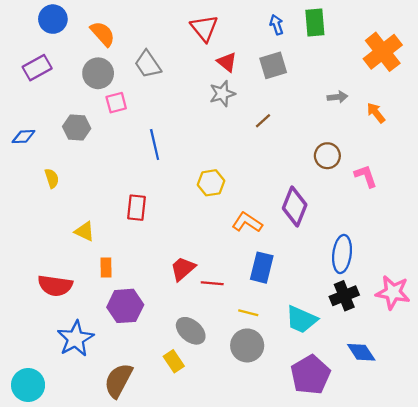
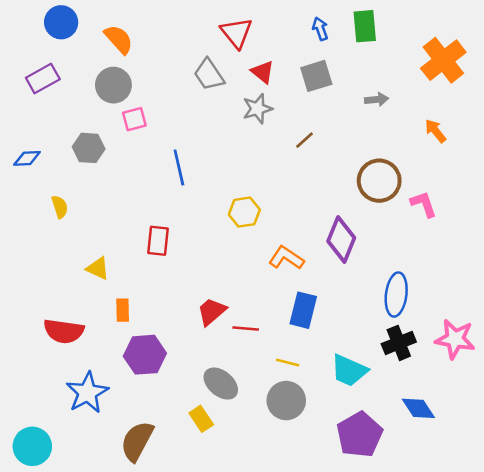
gray trapezoid: (148, 64) -> (209, 75), moved
gray arrow: (338, 97) -> (377, 99), moved
brown circle: (327, 156) -> (379, 181), size x1.4

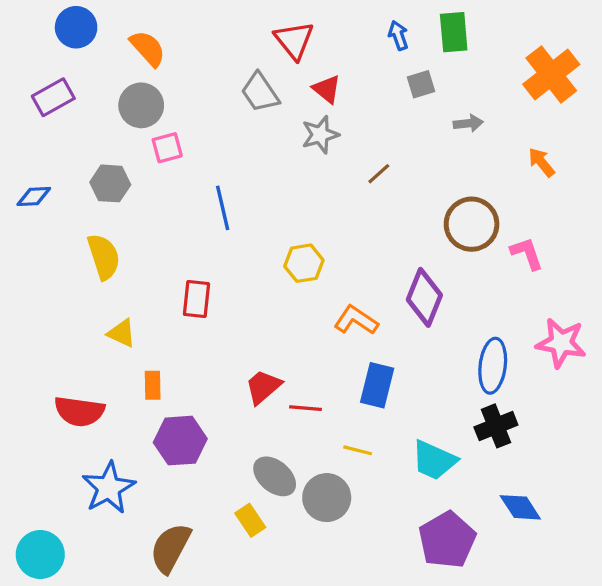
gray square: (316, 76) -> (421, 84), moved, size x0.7
yellow semicircle: (60, 207) -> (104, 257), moved, size x1.6
pink star: (455, 339) -> (561, 343), moved
gray circle: (286, 401) -> (327, 498), moved

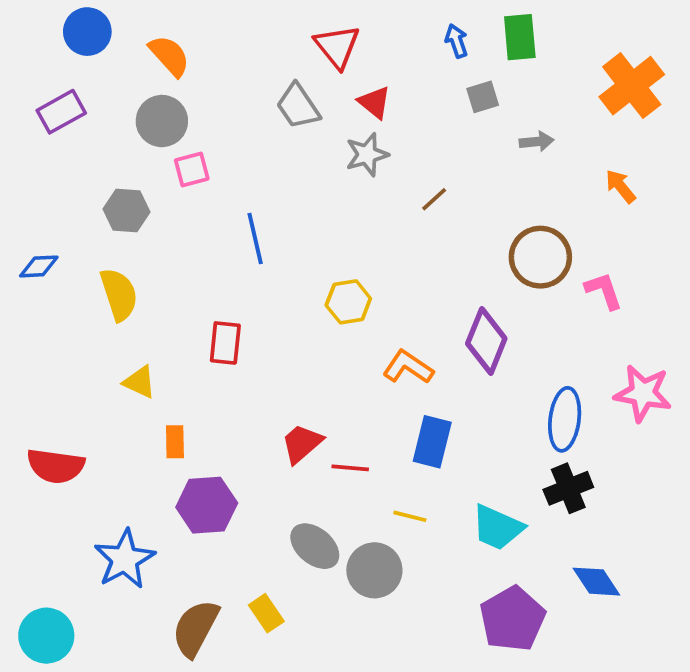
blue diamond: (34, 196) -> (39, 266), moved
red semicircle: (79, 411) -> (56, 466), moved
yellow rectangle: (250, 520) -> (266, 613), moved

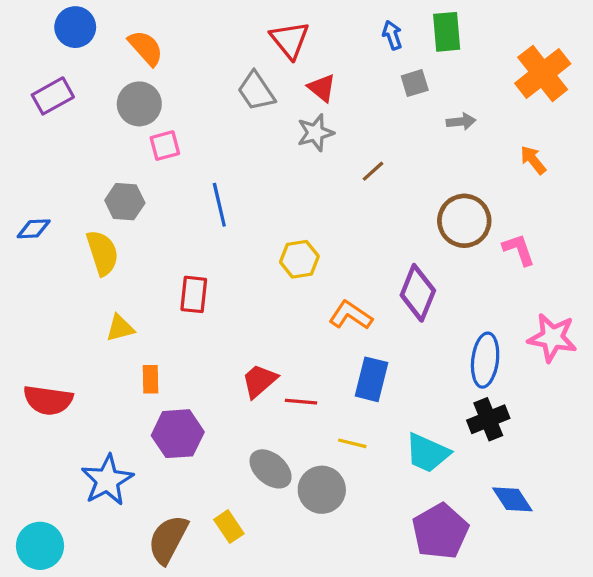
gray hexagon: (126, 211) -> (125, 202), moved
yellow triangle: (140, 382) -> (120, 328), turned -40

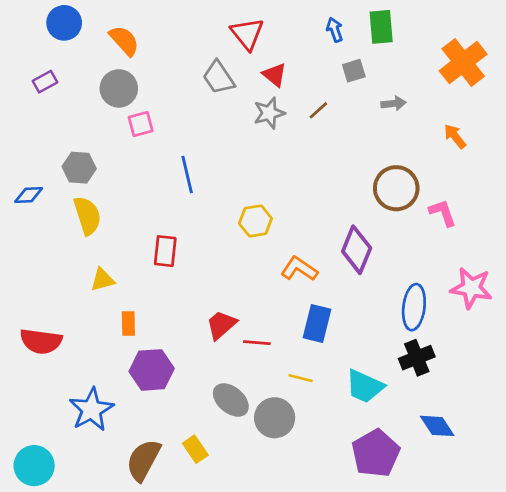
purple rectangle: (53, 96) -> (45, 82), size x0.7
brown line: (373, 171) -> (318, 110), moved
gray hexagon: (125, 202) -> (79, 168), moved

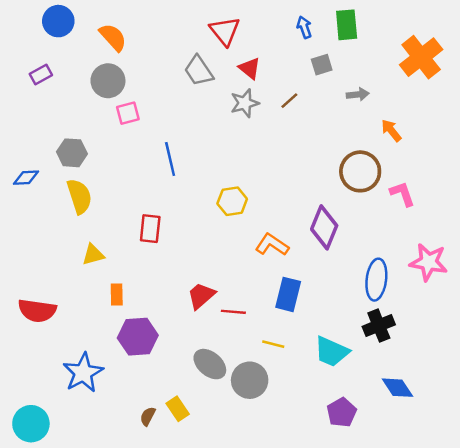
orange arrow: (455, 136) -> (391, 130), moved
purple pentagon: (376, 453) -> (342, 412), size x0.7
brown semicircle: (143, 460) -> (148, 416), moved, size x0.5

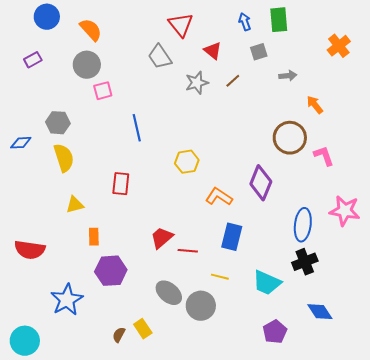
orange cross: (421, 57) -> (339, 46), size x0.7
red triangle: (250, 68) -> (213, 51), moved

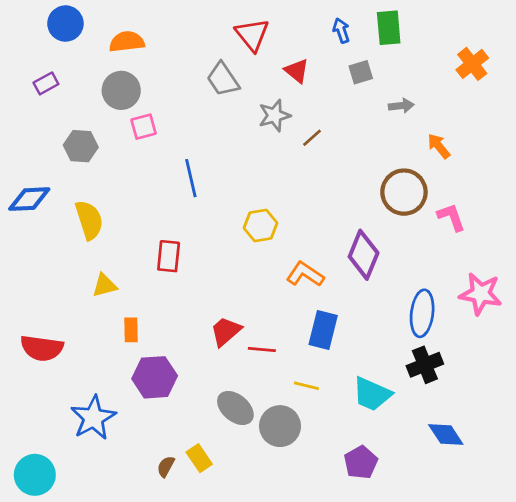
orange semicircle: (91, 30) -> (127, 42), turned -55
brown line: (233, 81) -> (312, 138), moved
gray hexagon: (58, 123) -> (81, 146), moved
blue diamond: (21, 143) -> (29, 199), size x1.4
purple pentagon: (275, 332) -> (361, 462), moved

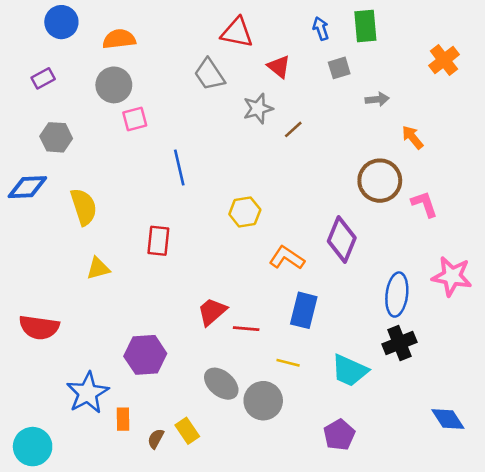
red triangle: (252, 35) -> (237, 33), turned -40
gray hexagon: (81, 146) -> (56, 137), moved
orange rectangle: (131, 330) -> (123, 419), moved
blue diamond: (446, 434) -> (448, 419), moved

